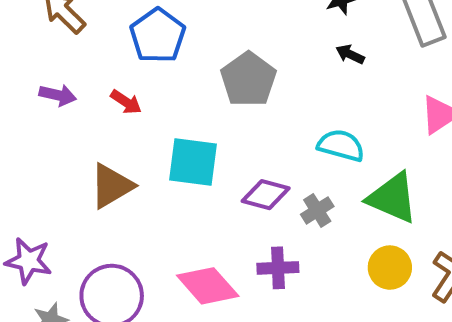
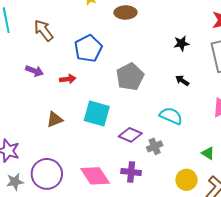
black arrow: (350, 54) -> (182, 80), moved
red arrow: (126, 102) -> (68, 79), turned -49
brown triangle: (112, 186) -> (55, 120), size x0.7
green triangle: (392, 198) -> (208, 153), moved, size x0.5

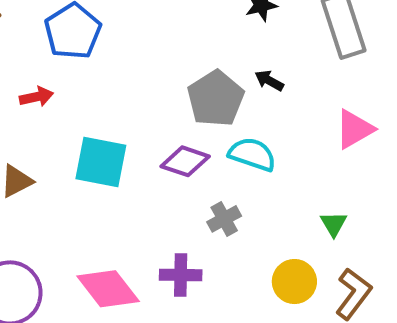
gray pentagon: (130, 77) -> (216, 99), moved
purple diamond: (130, 135) -> (185, 161), moved
green triangle: (208, 153) -> (334, 224), turned 32

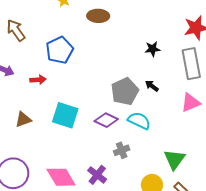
pink triangle: (355, 129) -> (191, 103), moved
green triangle: (334, 224) -> (174, 159), size x1.6
purple cross: (181, 275) -> (97, 175), turned 30

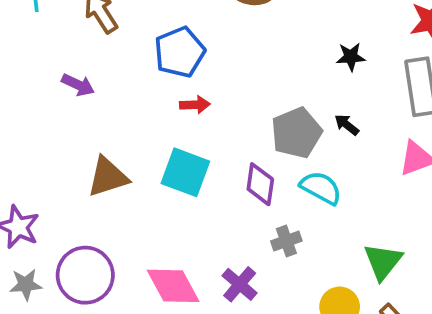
red arrow: (38, 80) -> (195, 105), moved
brown triangle: (23, 119) -> (108, 177), size x1.4
purple diamond: (106, 120) -> (260, 184), turned 70

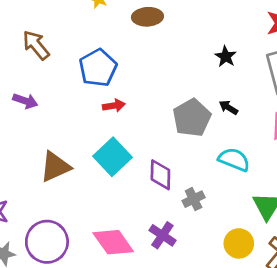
black star: (351, 57) -> (226, 57), turned -30
cyan square: (185, 172) -> (113, 157), turned 33
purple diamond: (260, 184) -> (160, 175), moved
cyan semicircle: (321, 188) -> (234, 160), moved

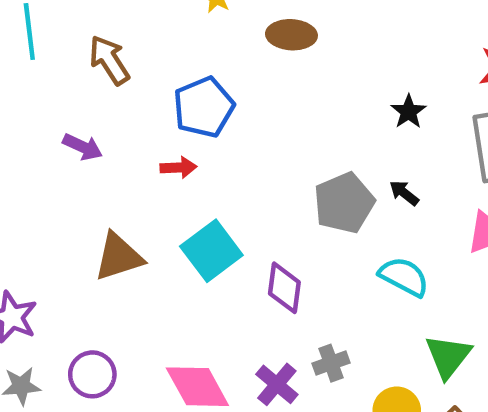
red arrow: (114, 106) -> (178, 167), moved
gray cross: (194, 199) -> (331, 363), moved
purple circle: (47, 242) -> (92, 374), size x0.7

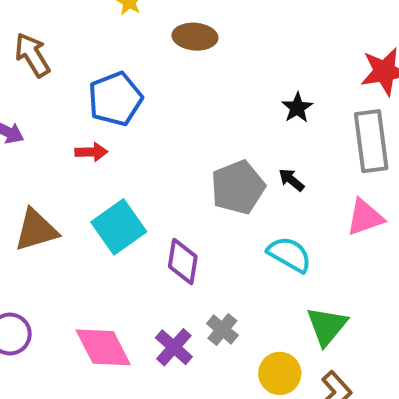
gray cross: (331, 363) -> (222, 329), turned -32

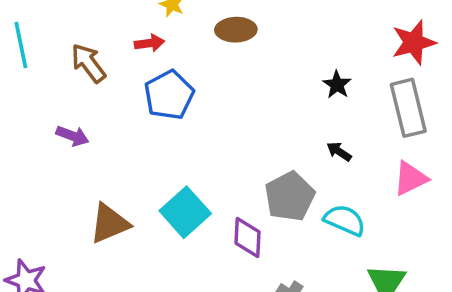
red arrow: (91, 152) -> (149, 43), moved
gray pentagon: (238, 187) -> (290, 196), moved

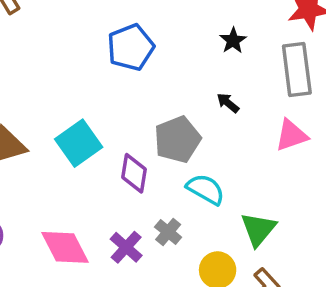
blue pentagon: (169, 95) -> (131, 47), moved
cyan semicircle: (345, 220) -> (206, 189), moved

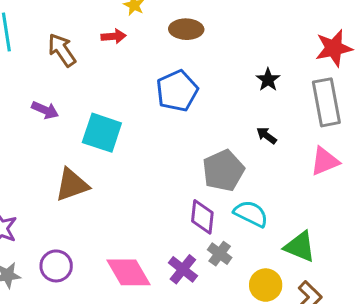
cyan square: (79, 143) -> (102, 133), moved, turned -33
purple diamond: (134, 173) -> (202, 217), moved
green triangle: (258, 229) -> (300, 247), turned -44

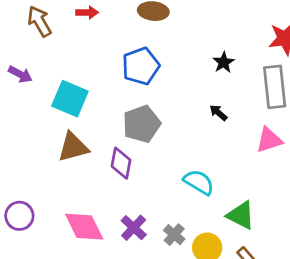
gray pentagon: (223, 171) -> (142, 124), moved
brown triangle: (72, 185) -> (73, 147), moved
purple diamond: (202, 217) -> (121, 163), moved
gray cross: (220, 254) -> (174, 235), moved

